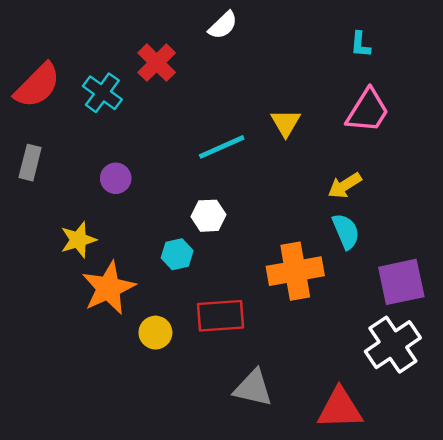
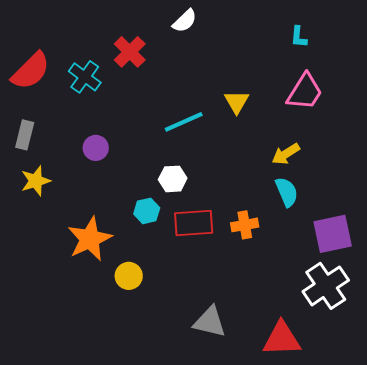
yellow star: (78, 240) -> (36, 181), moved
orange cross: (295, 271) -> (245, 225), size x0.6
red rectangle: (221, 316) -> (194, 223), moved

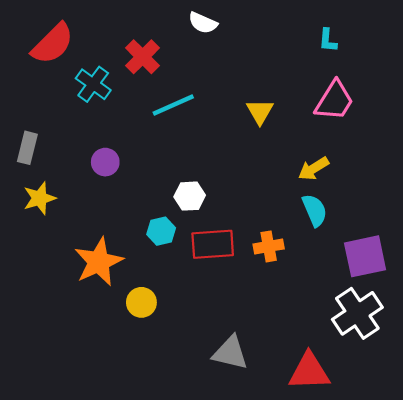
white semicircle: (185, 21) -> (203, 23), turned 68
red semicircle: (31, 71) -> (53, 44), moved
cyan line: (184, 122) -> (173, 105), moved

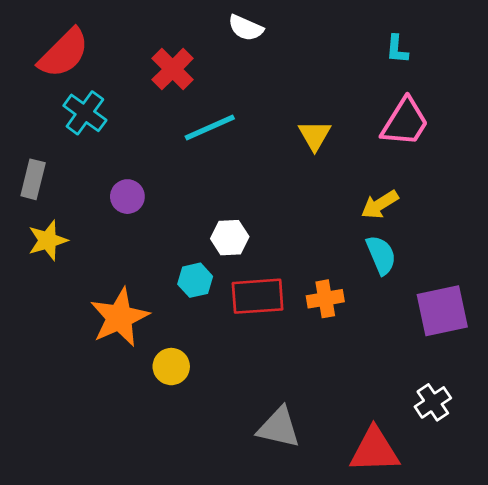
cyan cross: (93, 84) -> (85, 113), moved
white cross: (357, 313) -> (433, 402), moved, size x0.6

